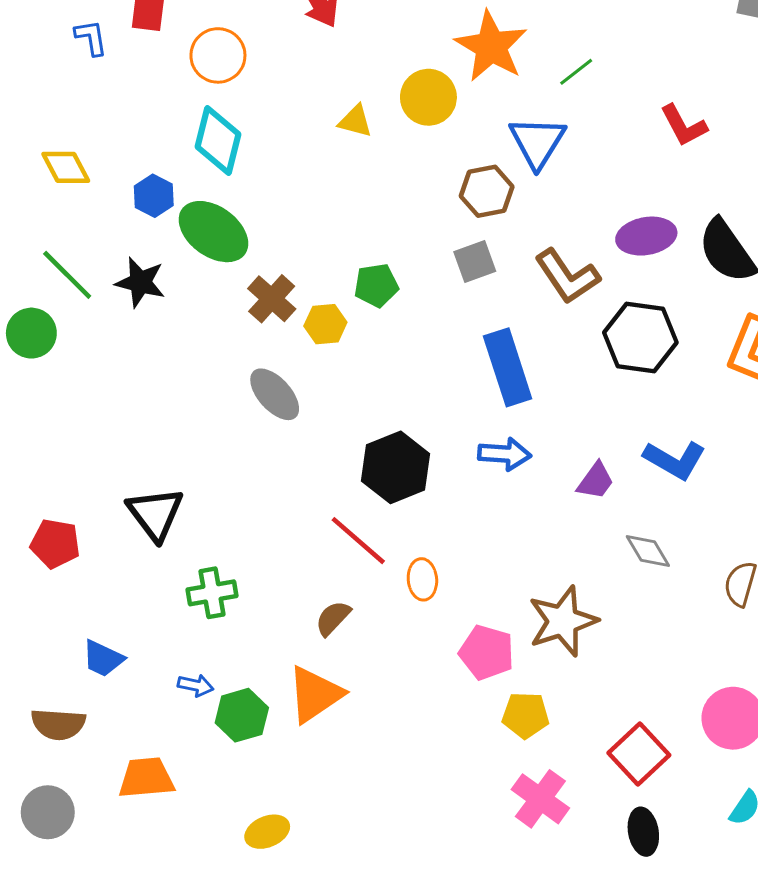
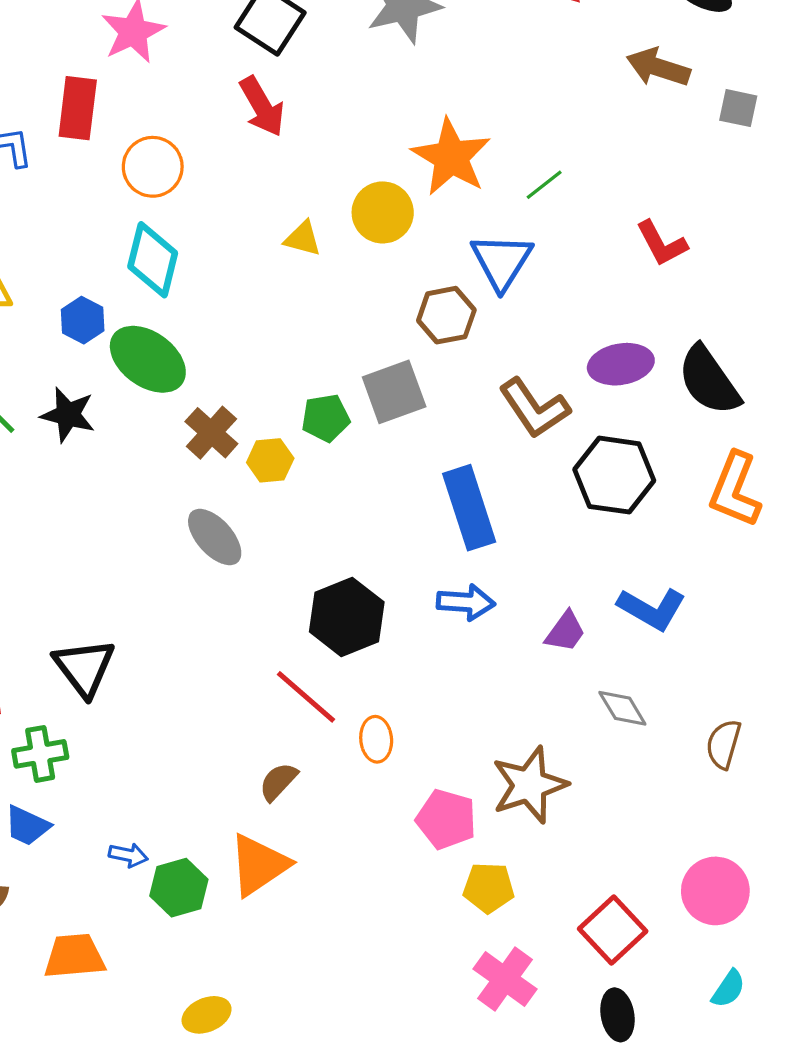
gray square: (475, 261) -> (394, 392), moved, size x1.4
green cross: (212, 593) -> (40, 754), moved

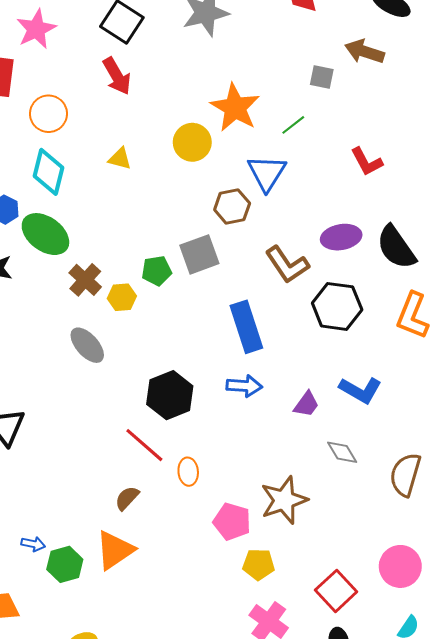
gray square: (738, 108) -> (322, 77), moved
yellow triangle: (303, 239) -> (120, 159), moved
brown semicircle: (724, 744) -> (405, 475), size x1.4

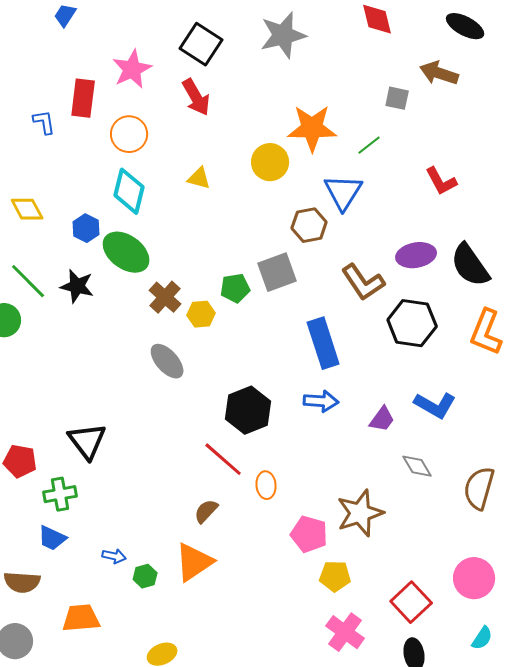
pink star: (36, 29) -> (132, 69), moved
orange star: (235, 108) -> (312, 128), turned -30
green hexagon: (65, 564) -> (145, 576), size x0.7

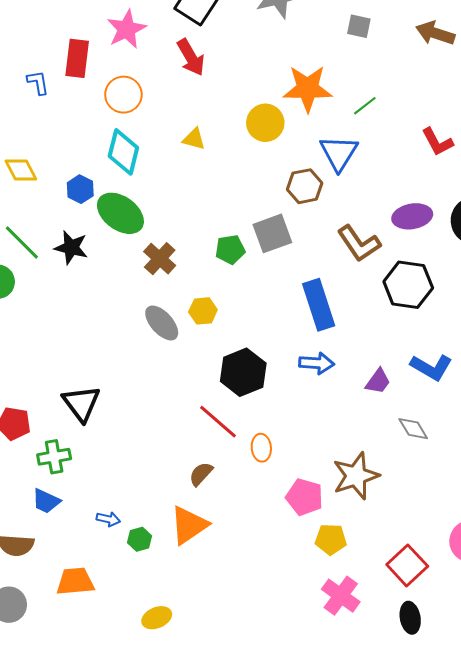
gray square: (397, 98) -> (359, 26), moved
yellow hexagon: (201, 314) -> (203, 311), moved

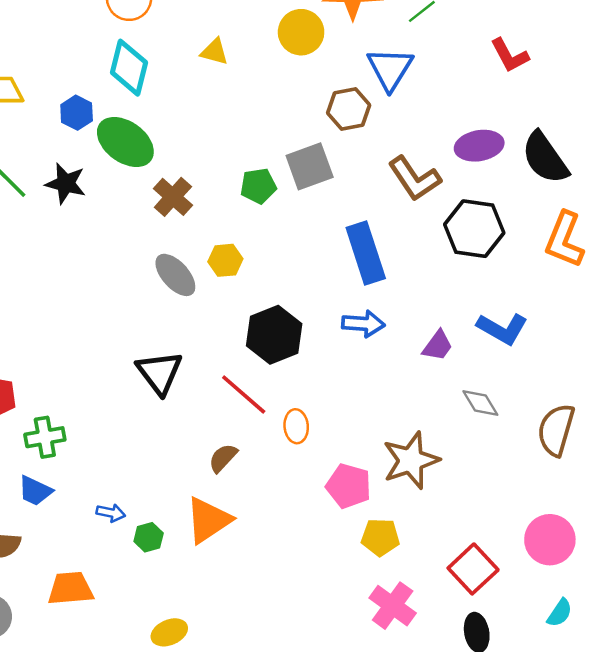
black triangle: (81, 403) -> (160, 373), moved

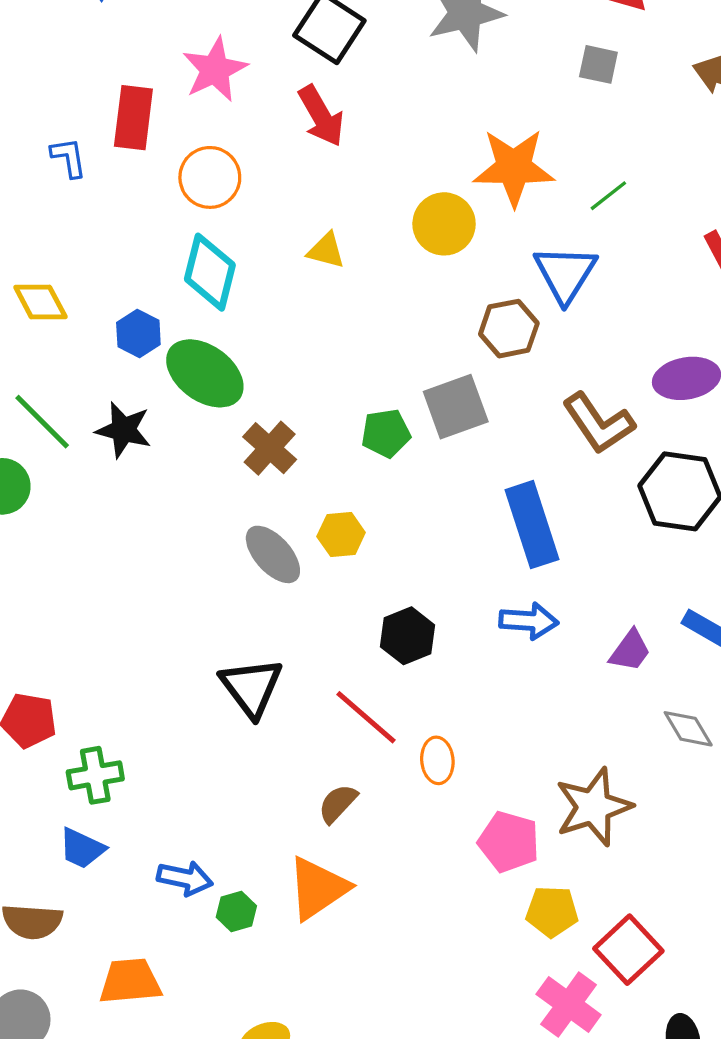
black hexagon: (274, 335) -> (407, 636), size x0.7
blue arrow: (111, 513) -> (185, 878), size x1.4
red square: (473, 569) -> (628, 950), moved

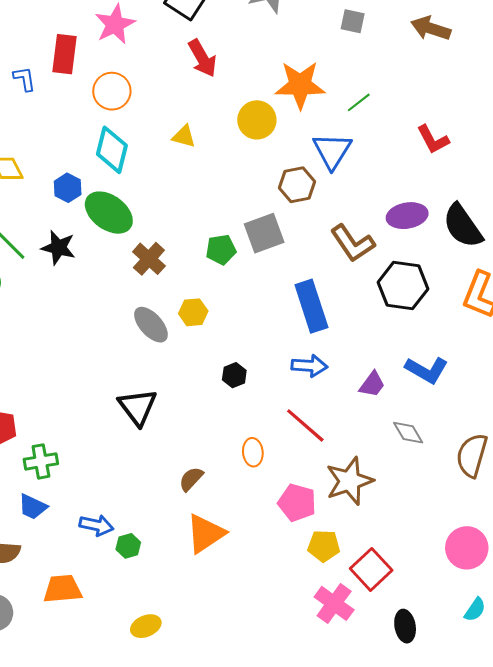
red arrow: (321, 116) -> (202, 58), moved
black hexagon: (407, 636) -> (234, 375), size x0.7
red line: (366, 717) -> (305, 425), moved
orange triangle: (318, 888) -> (205, 533), moved

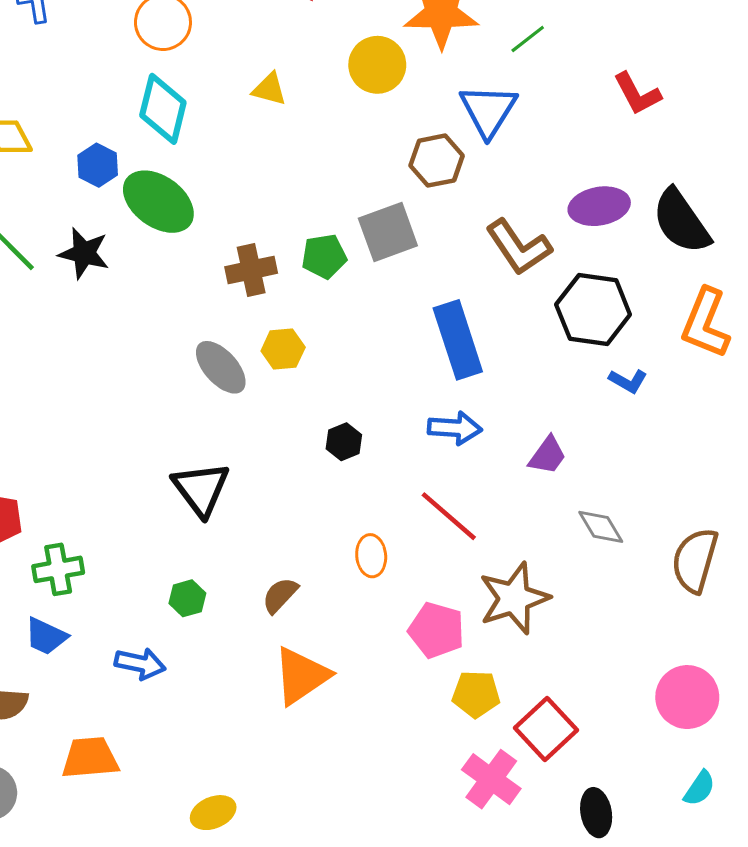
brown cross: (149, 259) -> (251, 270), moved, turned 36
blue L-shape: (427, 370) -> (628, 381), moved, size x0.6
green hexagon: (128, 546) -> (187, 598), moved

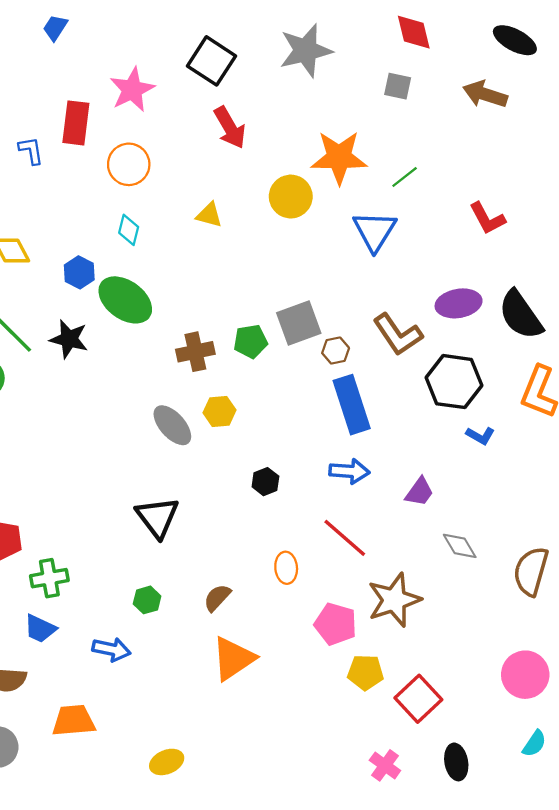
cyan diamond: (163, 109) -> (129, 230), size x0.6
brown hexagon: (437, 161) -> (336, 351), moved, size x0.7
pink cross: (491, 779) -> (385, 765), moved, size x0.7

